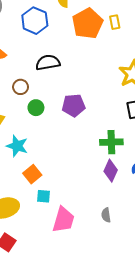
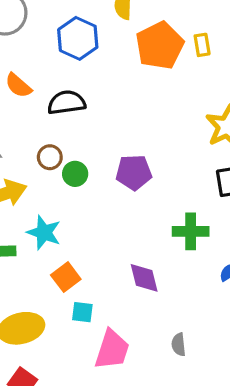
black semicircle: (48, 63) -> (66, 103), moved
brown circle: (21, 87) -> (50, 157), moved
purple diamond: (111, 171) -> (144, 278), moved, turned -40

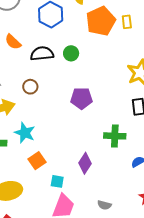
green circle: (75, 174) -> (71, 53), moved
purple diamond: (144, 278) -> (85, 163), turned 45
cyan square: (82, 312) -> (57, 181), moved
gray semicircle: (179, 344) -> (104, 205), turned -72

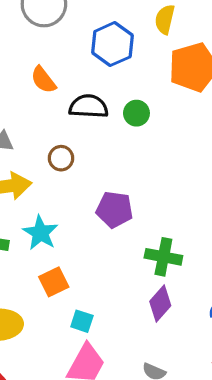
purple pentagon: (81, 98) -> (114, 209), moved
green cross: (115, 136) -> (163, 257), moved
purple diamond: (85, 163) -> (160, 304), moved

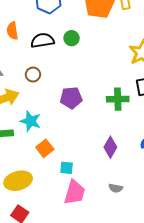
orange semicircle: (43, 80) -> (12, 31), turned 42
green cross: (163, 257) -> (118, 99), moved

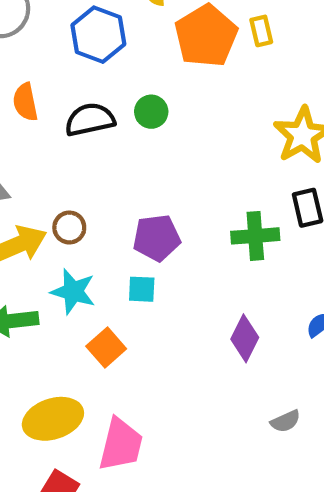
brown circle: (33, 75) -> (69, 228), moved
cyan square: (67, 168) -> (142, 289), moved
gray semicircle: (116, 188) -> (285, 421), moved, turned -32
pink trapezoid: (75, 192) -> (121, 445), moved

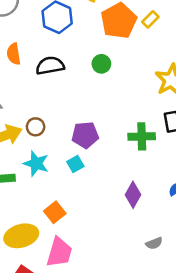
yellow rectangle: (261, 31) -> (150, 19), turned 56
green circle: (151, 112) -> (101, 64), moved
cyan square: (142, 289) -> (75, 164), turned -35
orange square: (106, 347) -> (55, 212), moved

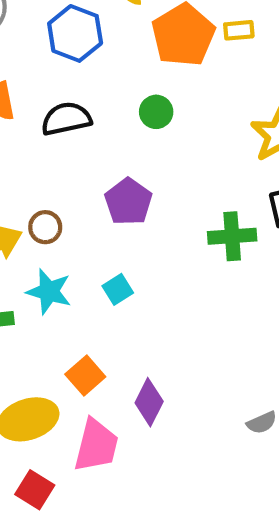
yellow rectangle: (150, 19) -> (239, 30), turned 42
purple pentagon: (85, 135) -> (128, 202), moved, turned -30
purple diamond: (133, 195) -> (149, 402), moved

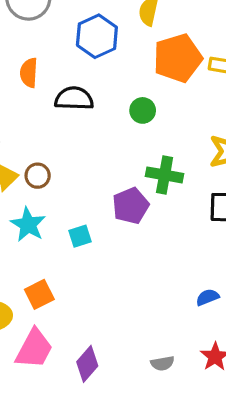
purple pentagon: (128, 202) -> (131, 206), moved
green cross: (232, 236) -> (165, 175), moved
purple diamond: (149, 402) -> (87, 364), moved

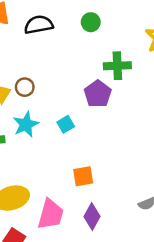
cyan star: (28, 225) -> (26, 124), turned 30
orange square: (39, 294) -> (83, 176), moved, turned 30

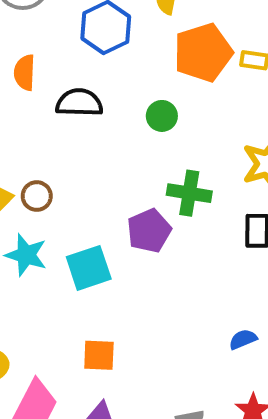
cyan star: (26, 124) -> (26, 255), turned 30
cyan square: (66, 124) -> (89, 268), size x1.6

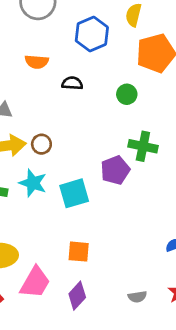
orange semicircle: (25, 73) -> (37, 62), turned -90
black semicircle: (79, 103) -> (72, 83), size x0.7

